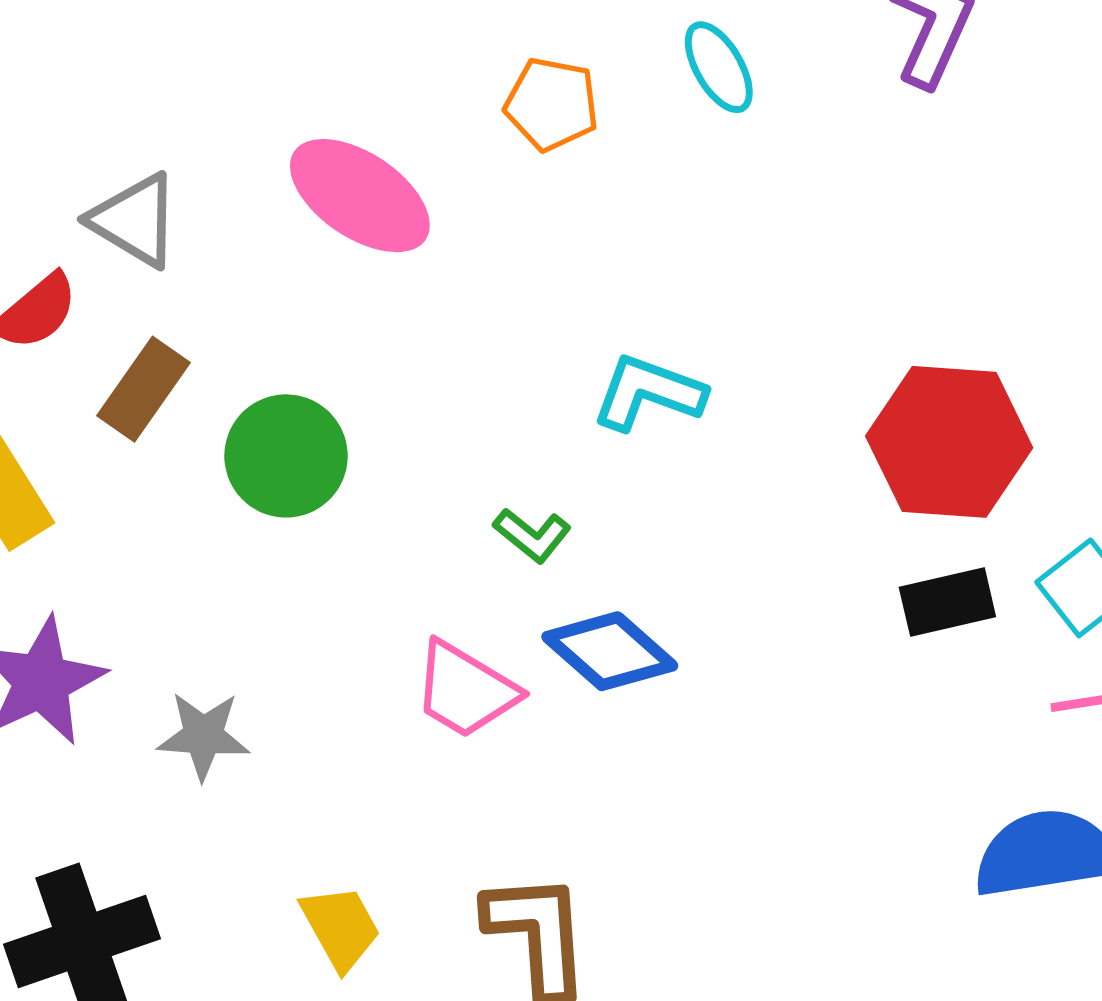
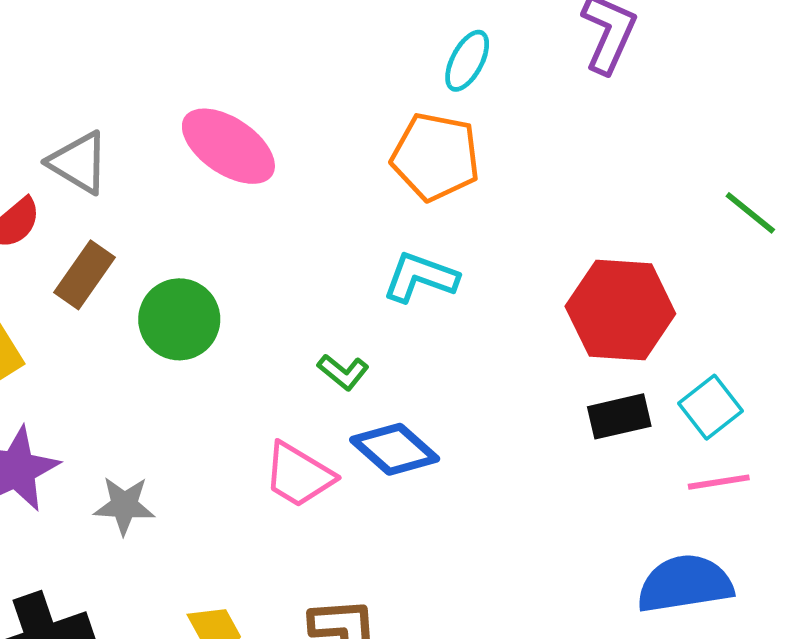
cyan ellipse: (719, 67) -> (467, 61), turned 58
orange pentagon: (552, 104) -> (436, 157), moved, size x1.4

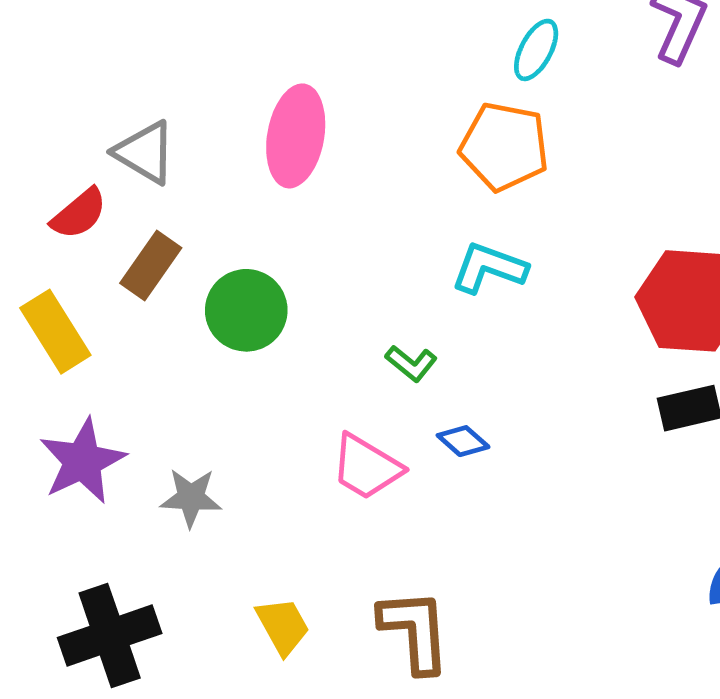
pink ellipse: (228, 146) -> (296, 136), turned 66
blue diamond: (395, 449) -> (463, 441), size x0.6

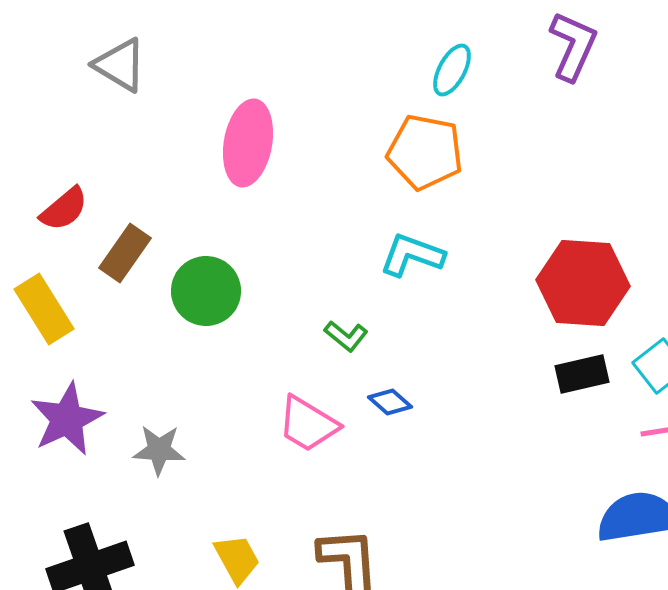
gray triangle: (145, 152) -> (120, 65), moved

